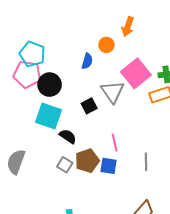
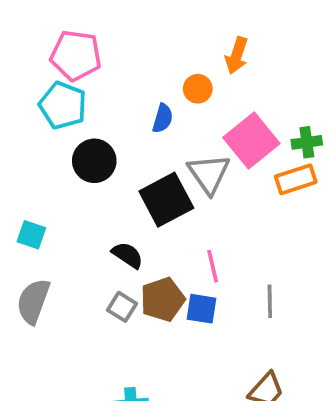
pink pentagon: (27, 74) -> (76, 55), moved
black square: (89, 106) -> (166, 200), size x1.8
cyan square: (49, 116) -> (31, 235), moved, size x0.6

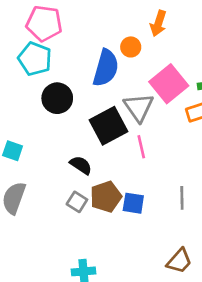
blue semicircle: (163, 118) -> (106, 68), size x1.8
pink line: (213, 266) -> (141, 147), moved

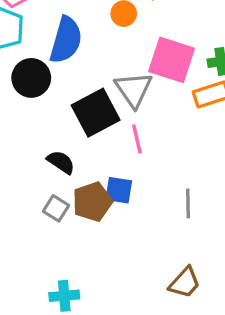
blue semicircle: (106, 68) -> (66, 40), moved
pink square: (169, 84) -> (172, 60), turned -33
blue square: (133, 203) -> (119, 190), moved

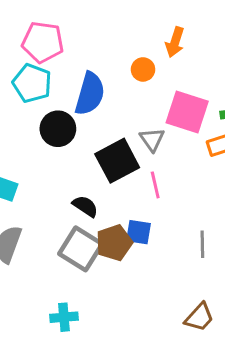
gray triangle: (134, 90) -> (152, 139), size x0.7
gray square: (56, 208) -> (81, 249), size x1.8
cyan cross: (64, 296) -> (64, 317), moved

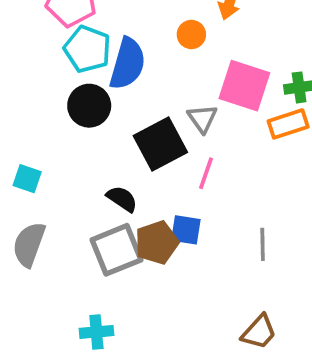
cyan pentagon: (32, 83) -> (87, 49), moved
pink line: (155, 185) -> (206, 173), turned 32
gray square: (81, 249) -> (117, 250), turned 36

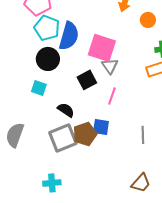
orange circle: (191, 34) -> (148, 20), moved
pink square: (244, 86) -> (102, 48), moved
black square: (160, 144) -> (87, 80), size x0.7
cyan square: (27, 179) -> (39, 88), moved

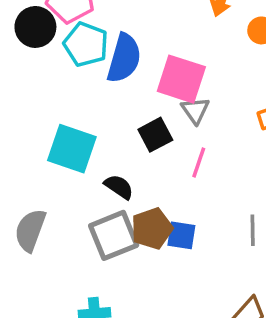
black circle: (48, 59) -> (35, 27), moved
cyan square: (39, 88) -> (72, 149), size x1.8
blue square: (101, 127) -> (181, 235), moved

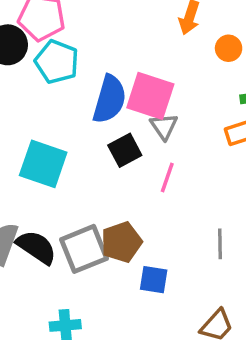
blue semicircle: (124, 58) -> (109, 99), moved
black semicircle: (119, 187) -> (36, 247), moved, size x1.4
blue square: (181, 235) -> (154, 280), moved

